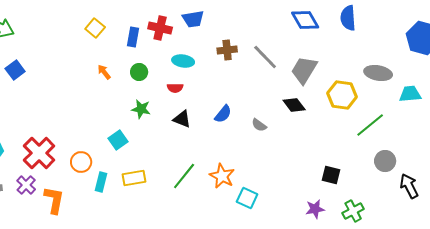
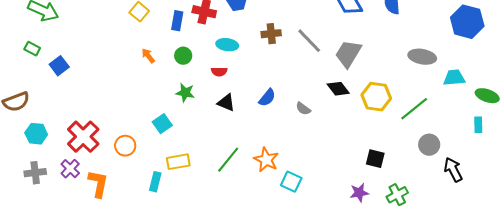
blue square: (15, 70) -> (59, 66), moved
yellow hexagon: (342, 95) -> (376, 97), moved
cyan rectangle: (101, 182) -> (155, 182), moved

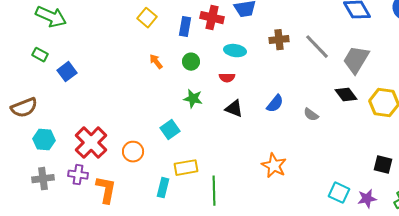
green line: (228, 160) -> (214, 191), moved, turned -40
purple cross: (70, 169) -> (78, 175), turned -36
cyan square: (291, 182) -> (339, 193), moved

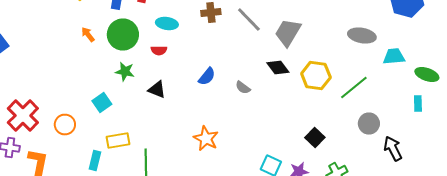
green circle: (191, 62) -> (123, 34), size x1.8
black triangle: (234, 109) -> (157, 90), moved
black square: (383, 165) -> (315, 138), turned 30

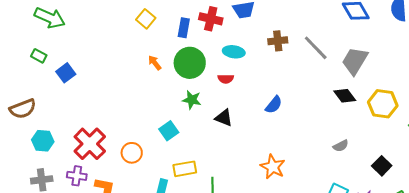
gray semicircle: (243, 88) -> (341, 146), moved, turned -63

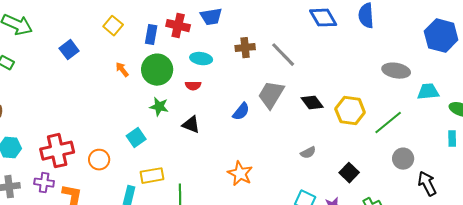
gray trapezoid: (355, 61) -> (271, 95), moved
blue square: (66, 73) -> (69, 50), moved
red cross: (90, 144) -> (57, 151), turned 32

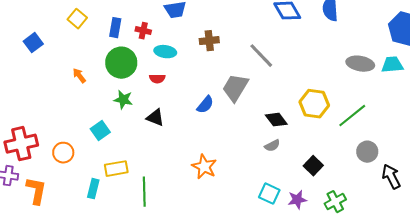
red cross: (178, 26) -> (143, 31), moved, size x0.7
gray line: (283, 55) -> (261, 56), moved
orange arrow: (122, 70) -> (79, 76), moved
cyan trapezoid: (428, 92) -> (392, 65), moved
black diamond: (312, 103) -> (276, 120), moved

